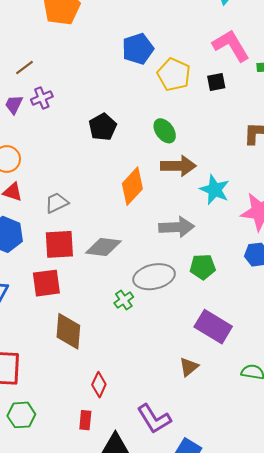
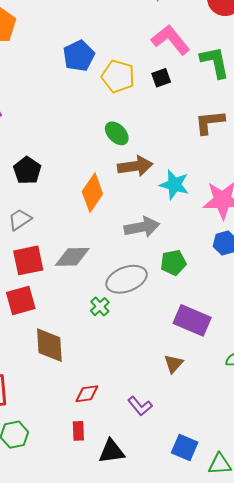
black pentagon: (103, 127) -> (27, 170), moved
red diamond: (99, 385) -> (87, 394), turned 65
purple L-shape: (154, 419) -> (140, 406), moved, size x0.7

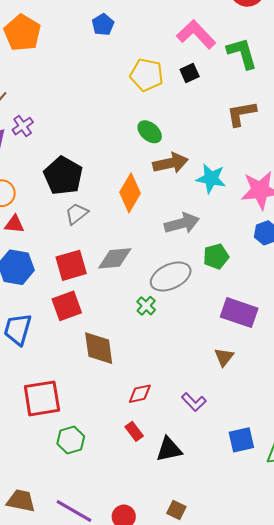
blue pentagon: (79, 56) -> (103, 25), moved, size x0.7
black pentagon: (27, 170) -> (63, 176), size x1.4
gray trapezoid: (20, 220) -> (77, 214), moved
red rectangle: (78, 431) -> (134, 431), turned -30
blue square: (185, 448) -> (241, 440), turned -32

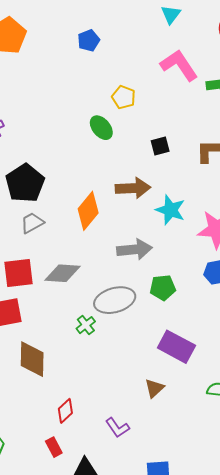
black square: (190, 73) -> (160, 146), moved
yellow pentagon: (147, 75) -> (124, 97), size x0.7
green ellipse: (150, 132) -> (101, 128), moved
red diamond: (140, 394) -> (65, 411), turned -40

